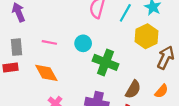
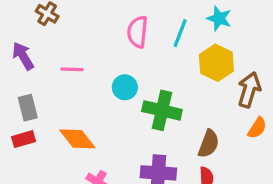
pink line: (49, 42) -> (72, 69), moved
orange semicircle: (161, 91) -> (257, 128), moved

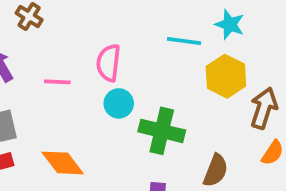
pink semicircle: (138, 32) -> (108, 63), moved
cyan line: (180, 33) -> (184, 41), turned 76

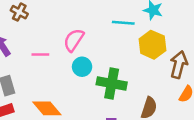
pink semicircle: (108, 63) -> (74, 40), turned 30

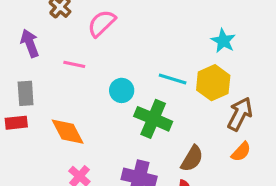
cyan line: (123, 23) -> (173, 79), moved
pink semicircle: (74, 40) -> (102, 23), moved

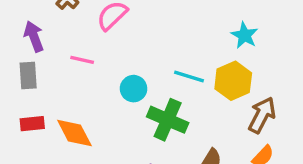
gray rectangle: (26, 93) -> (28, 75), moved
red rectangle: (16, 123) -> (32, 124), moved

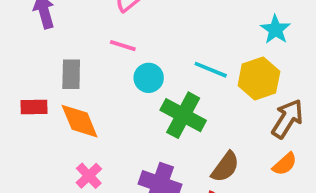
pink line: (82, 60) -> (123, 46), moved
gray rectangle: (28, 75) -> (71, 74), moved

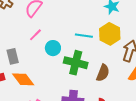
pink line: (123, 46) -> (35, 35), turned -48
brown semicircle: (225, 167) -> (103, 73), moved

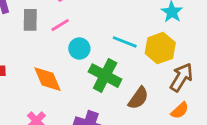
gray rectangle: (13, 56) -> (30, 20), moved
orange diamond: (23, 79) -> (47, 79), moved

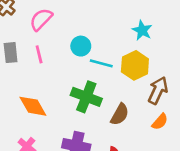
pink line: (60, 25) -> (39, 54), turned -66
cyan circle: (79, 49) -> (81, 46), moved

